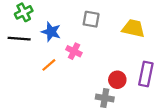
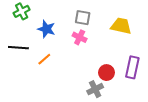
black line: (19, 39) -> (18, 48), moved
pink cross: (74, 51) -> (80, 37), moved
gray cross: (105, 98) -> (95, 89), turned -35

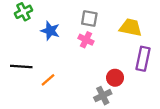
black line: (18, 48) -> (21, 67), moved
orange line: (44, 59) -> (48, 80), moved
purple rectangle: (132, 67) -> (143, 59), moved

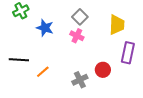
gray square: (89, 19) -> (80, 17), turned 35
yellow trapezoid: (131, 27) -> (117, 25), turned 80
gray cross: (103, 96) -> (80, 80), moved

